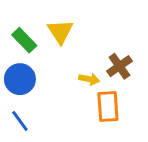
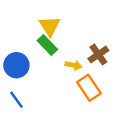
green rectangle: (24, 40) -> (47, 45), moved
orange rectangle: (108, 107) -> (89, 88), turned -30

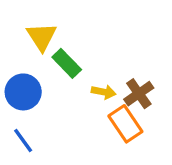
yellow triangle: (50, 26) -> (42, 37), moved
brown cross: (98, 54) -> (139, 94), moved

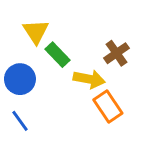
yellow arrow: (104, 92) -> (89, 79), size x1.5
brown cross: (139, 94) -> (116, 53), moved

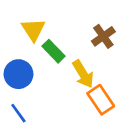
brown cross: (116, 53) -> (103, 36), moved
yellow arrow: (89, 79) -> (83, 74), turned 48

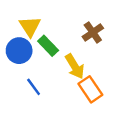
blue circle: (18, 74) -> (19, 51), moved
blue line: (18, 113) -> (34, 87), moved

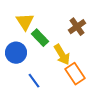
blue circle: (19, 51) -> (16, 53), moved
blue line: (34, 87) -> (34, 81), moved

